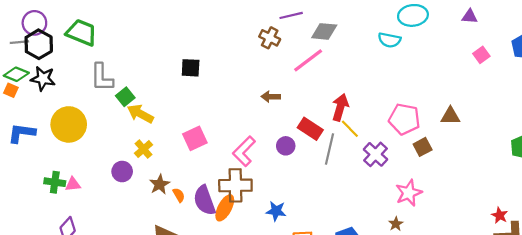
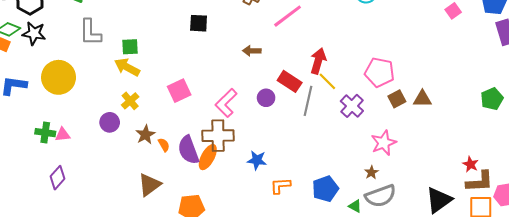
black square: (191, 68) -> (199, 23), moved
green square: (125, 97) -> (130, 47), moved, turned 36
brown triangle: (450, 116) -> (422, 99), moved

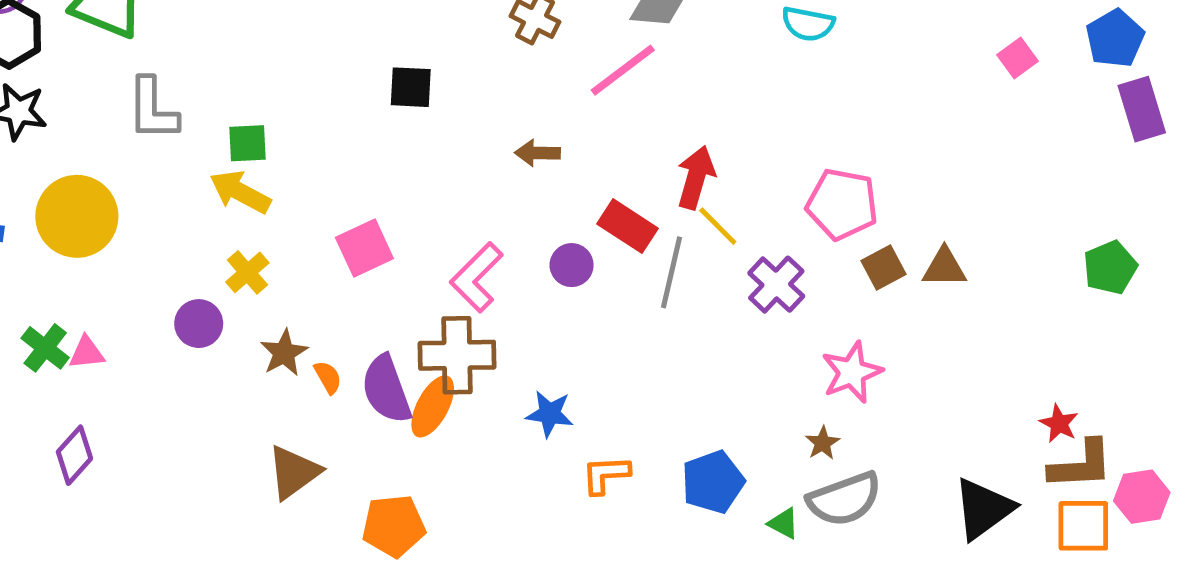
green cross: (45, 133) -> (45, 348), turned 30

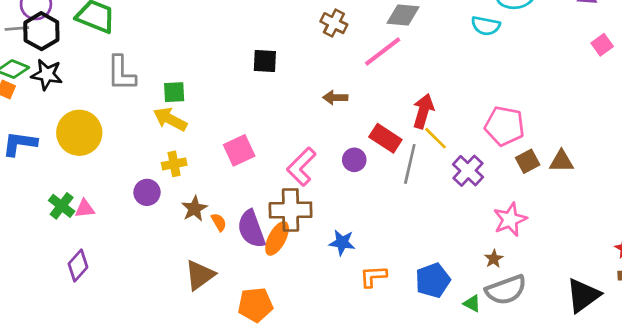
yellow cross: (247, 272) -> (174, 164), turned 30

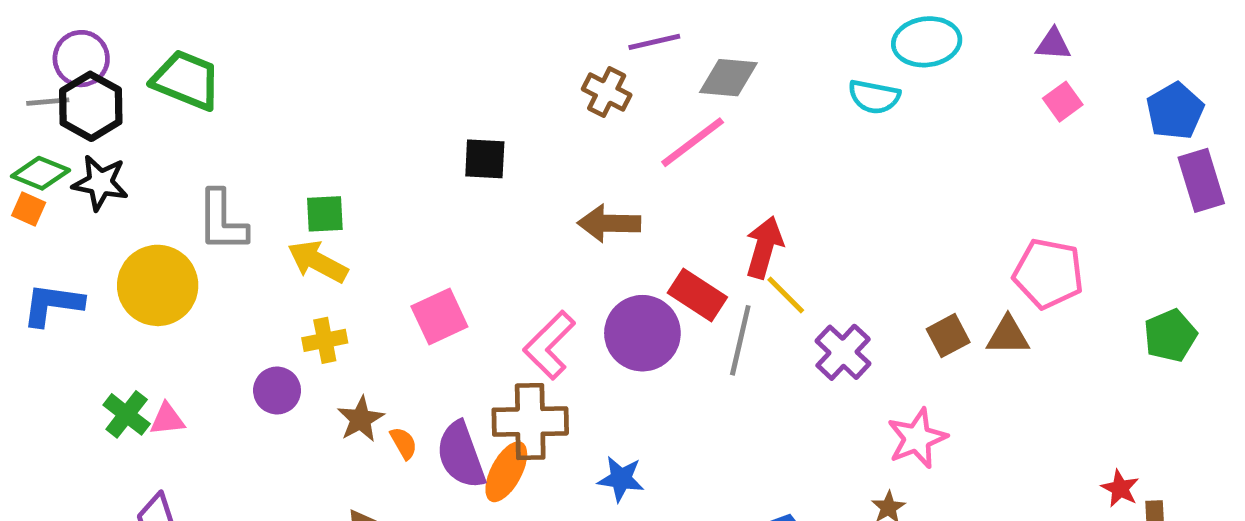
pink square: (602, 45) -> (1063, 102), moved
gray L-shape: (121, 73) -> (222, 221), moved
brown arrow: (335, 98) -> (609, 223), size x1.4
pink pentagon: (505, 126) -> (1048, 273), moved
purple circle: (354, 160) -> (642, 333), size x1.8

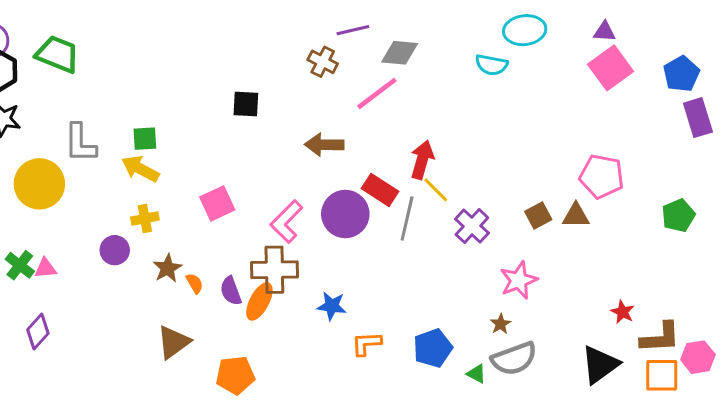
pink square: (1063, 102) -> (611, 68), size x1.8
purple semicircle: (461, 455) -> (231, 291), size x0.7
red star: (1120, 488) -> (623, 312), moved

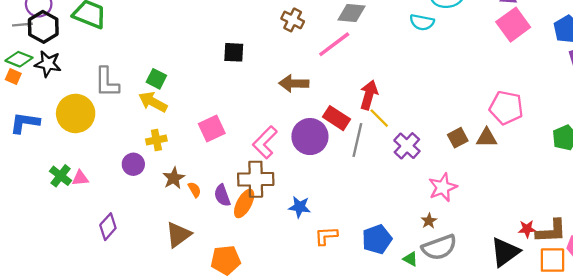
green square: (145, 139) -> (156, 79), turned 30
red star: (623, 312) -> (527, 229), moved, turned -30
purple diamond: (38, 332) -> (108, 227), moved

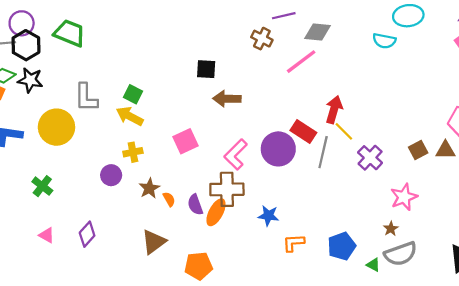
brown arrow: (294, 83) -> (227, 99), moved
pink triangle: (80, 178) -> (47, 235), moved, turned 35

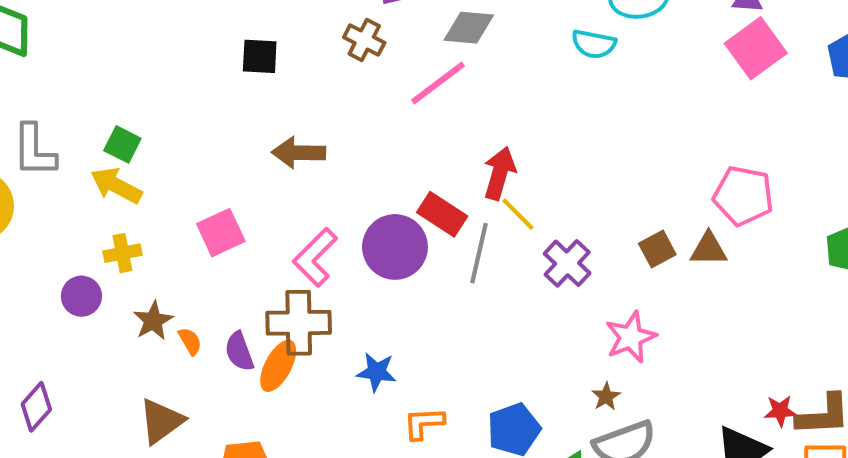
black square: (206, 69) -> (260, 56), moved

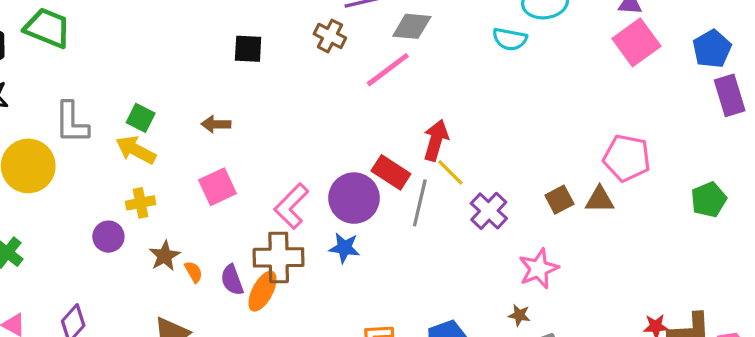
brown arrow: (299, 153) -> (216, 124), moved, size x0.7
blue star: (377, 372) -> (344, 248), moved
brown star: (606, 397) -> (519, 315), turned -30

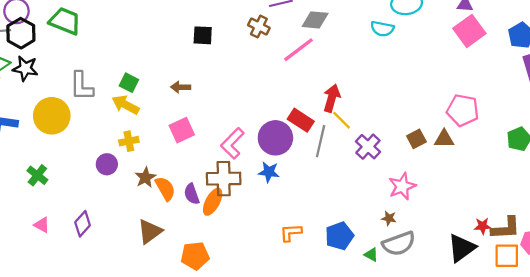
orange semicircle: (194, 272) -> (165, 189), size x1.6

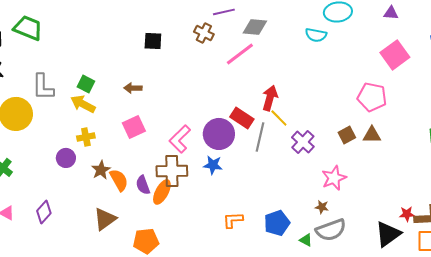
pink square: (469, 31) -> (395, 55), moved
pink pentagon: (463, 110) -> (372, 97), moved

